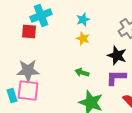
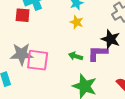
purple L-shape: (116, 78) -> (98, 53), moved
pink square: (28, 91) -> (38, 60), moved

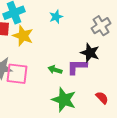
yellow star: (77, 22) -> (23, 36), moved, size x1.5

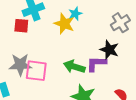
yellow star: (23, 36) -> (64, 24), moved
green arrow: (55, 70) -> (74, 67), size x1.5

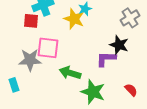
green arrow: (74, 67) -> (70, 73), moved
pink square: (36, 71) -> (48, 48), moved

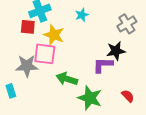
yellow star: (74, 19) -> (54, 35), moved
black star: (119, 45) -> (116, 51), turned -30

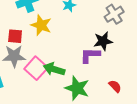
red square: (28, 27) -> (15, 36), moved
pink square: (45, 54) -> (36, 68), moved, turned 35

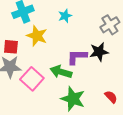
purple L-shape: (90, 55) -> (77, 57), moved
green arrow: (54, 69) -> (61, 72), moved

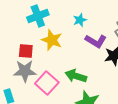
purple L-shape: (77, 57) -> (96, 41), moved, turned -150

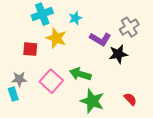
cyan star: (80, 20) -> (75, 18), moved
gray star: (25, 71) -> (19, 79), moved, size x0.7

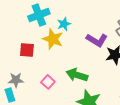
cyan star: (75, 18) -> (64, 24), moved
pink square: (51, 81) -> (48, 82), size x0.6

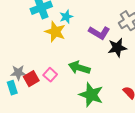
red square: (27, 50) -> (31, 79), moved, turned -35

